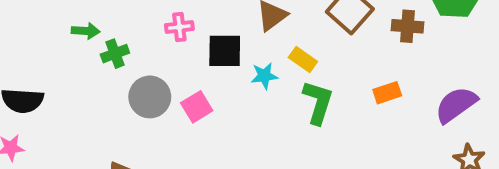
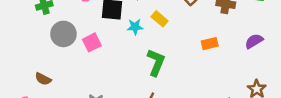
green L-shape: (318, 102) -> (156, 62), moved
purple semicircle: (456, 105) -> (254, 41), moved, size x0.7

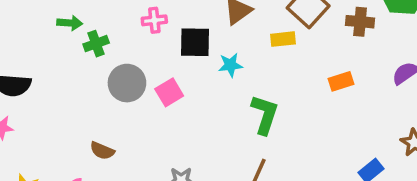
yellow rectangle: (160, 19) -> (283, 39), moved, turned -42

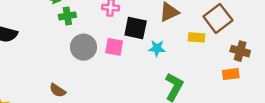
brown cross: (360, 22) -> (240, 51), moved
pink square: (169, 92) -> (114, 47), moved, turned 30

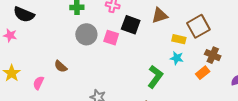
cyan star: (157, 48) -> (177, 58), moved
orange rectangle: (231, 74) -> (203, 73), turned -40

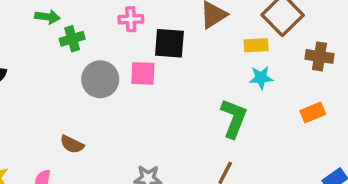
orange rectangle: (203, 73) -> (313, 112), moved, turned 32

